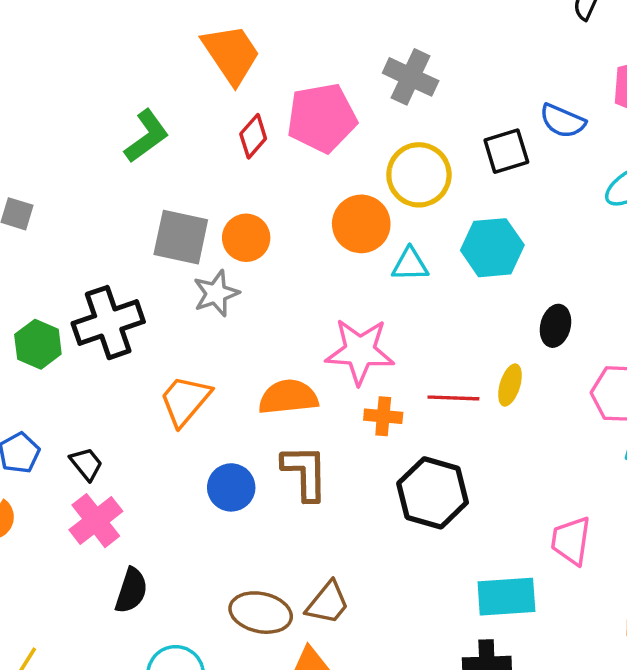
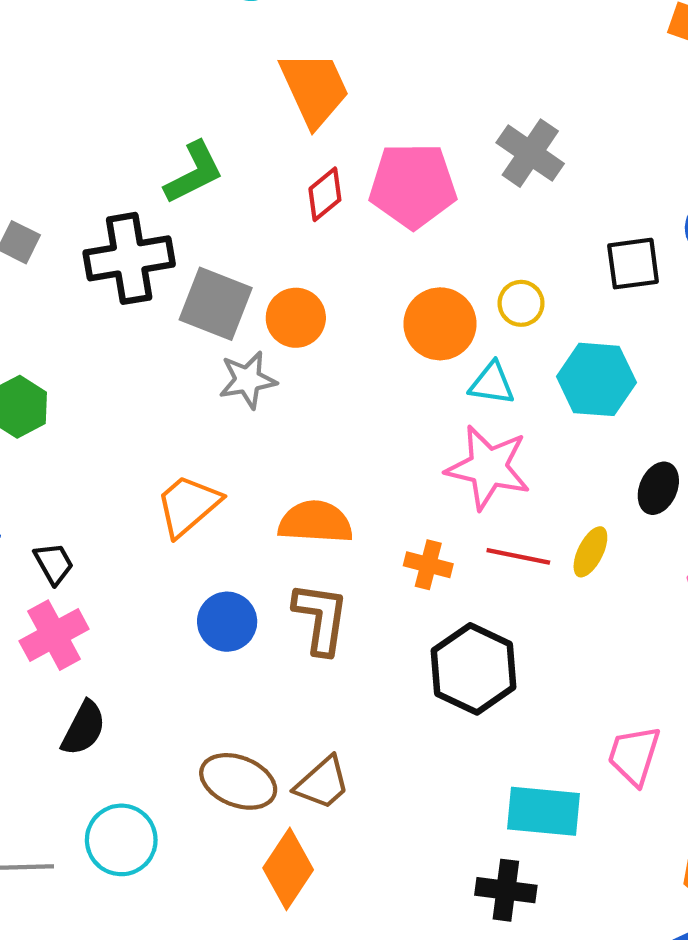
yellow circle: (419, 175) -> (521, 303), moved, size x0.6
black cross: (108, 323) -> (129, 258), moved
pink star: (360, 351) -> (488, 467), moved

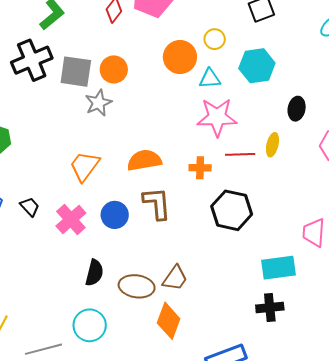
pink cross: (54, 635) -> (71, 219), moved
black semicircle: (84, 728) -> (94, 273), moved

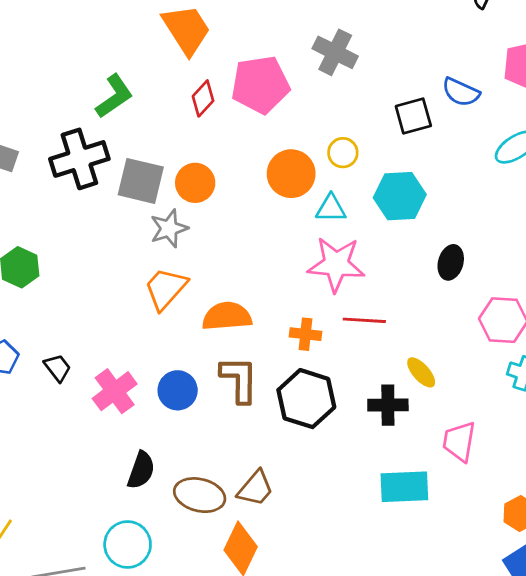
yellow ellipse: (272, 145) -> (421, 372), moved, turned -60
orange trapezoid: (85, 166) -> (166, 289), moved
black hexagon: (232, 210) -> (306, 399), moved
black cross: (270, 307) -> (388, 405), moved

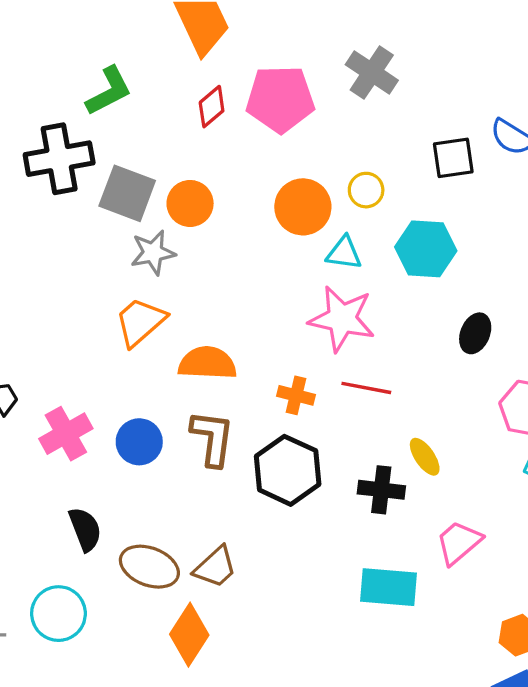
pink trapezoid: (459, 441) -> (459, 543), turned 33
black semicircle: (141, 470) -> (85, 529), turned -48

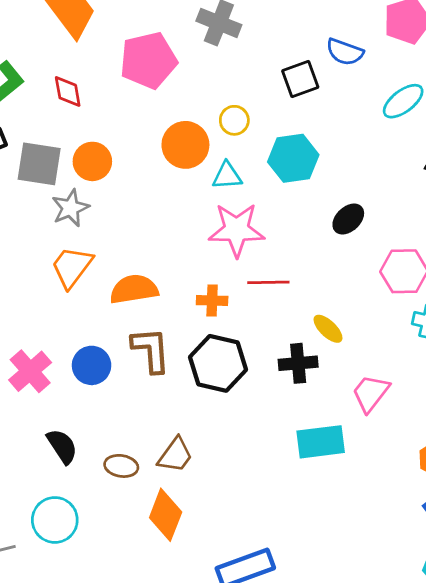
red diamond: (212, 107) -> (68, 91), moved, turned -48
black ellipse: (475, 333) -> (348, 219), turned 36
brown ellipse: (149, 567) -> (121, 466), size x0.7

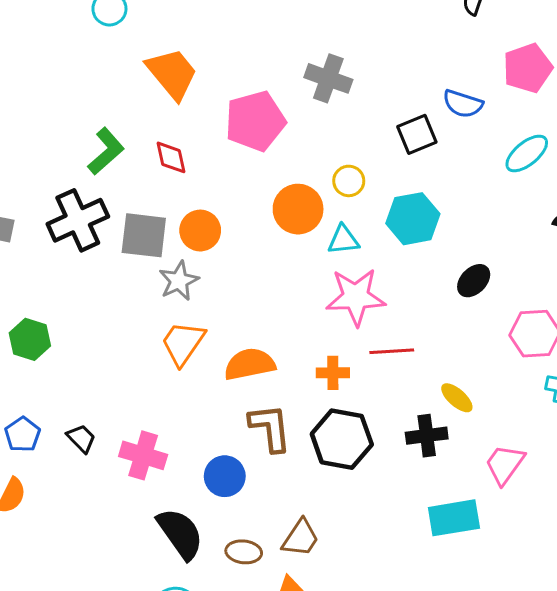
blue circle: (92, 365) -> (225, 476), moved
pink cross: (30, 371) -> (143, 455), turned -30
black semicircle: (62, 446) -> (180, 534), size x1.4

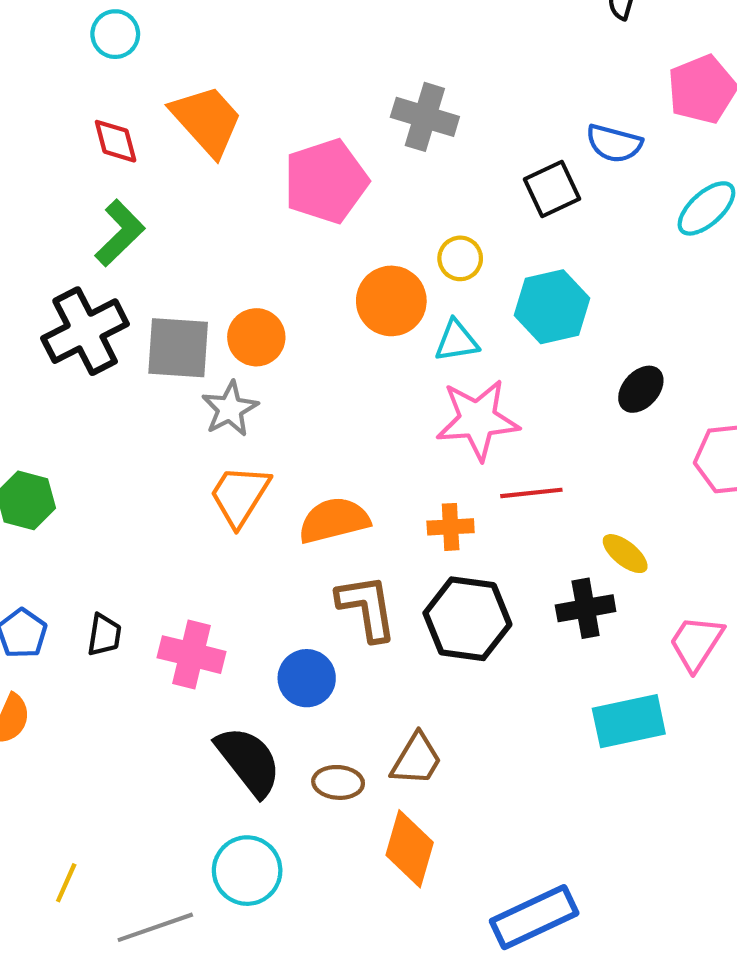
red diamond: (171, 157) -> (116, 141), moved
black trapezoid: (81, 438) -> (104, 635), turned 56

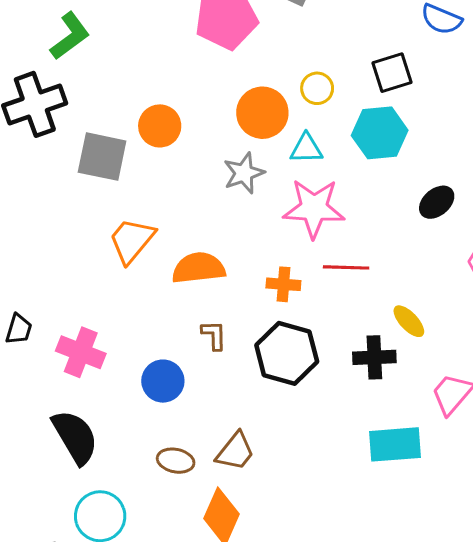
black square: (552, 189) -> (392, 73), moved
gray square: (178, 348) -> (102, 157), moved
gray star: (230, 409) -> (244, 173), moved
brown L-shape: (367, 608) -> (214, 335), size x0.6
black semicircle: (248, 761) -> (75, 437), moved

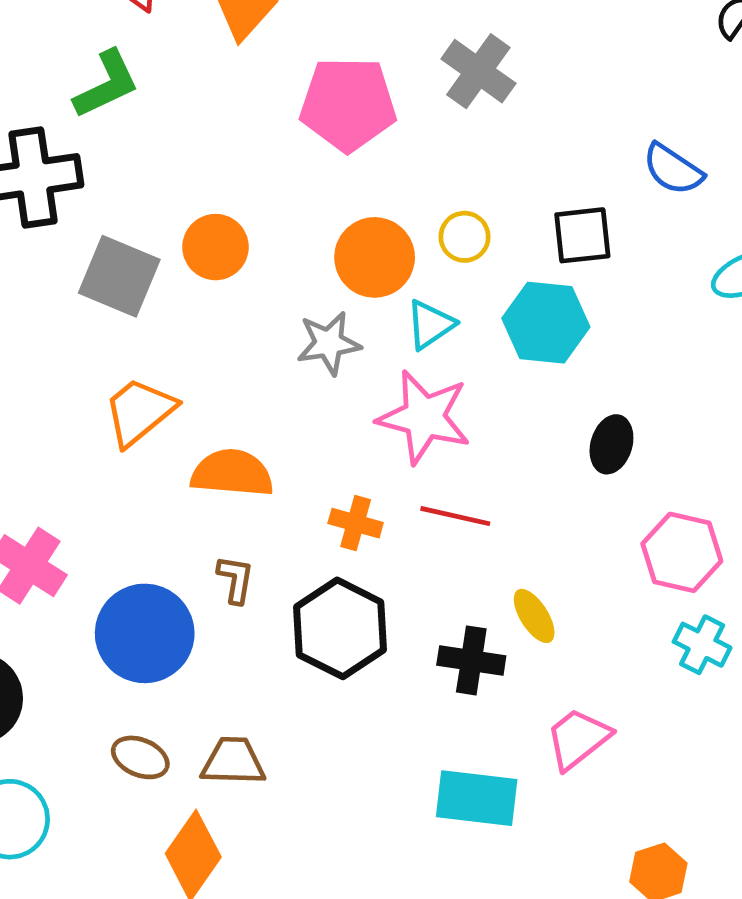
cyan triangle: (306, 149) -> (430, 325), turned -44
black ellipse: (437, 202) -> (611, 444), turned -44
blue circle: (163, 381) -> (145, 633), size x1.5
brown trapezoid: (235, 451) -> (233, 761), turned -138

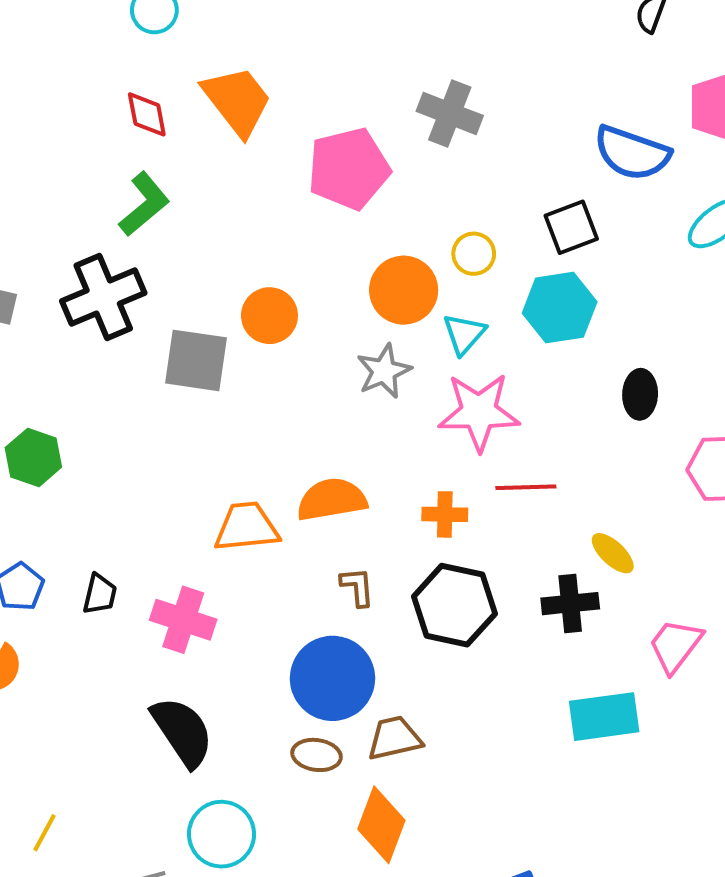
blue semicircle: (673, 169) -> (632, 153), size x1.4
orange trapezoid: (139, 412) -> (247, 527), moved, turned 48
blue circle: (145, 633) -> (332, 678), moved

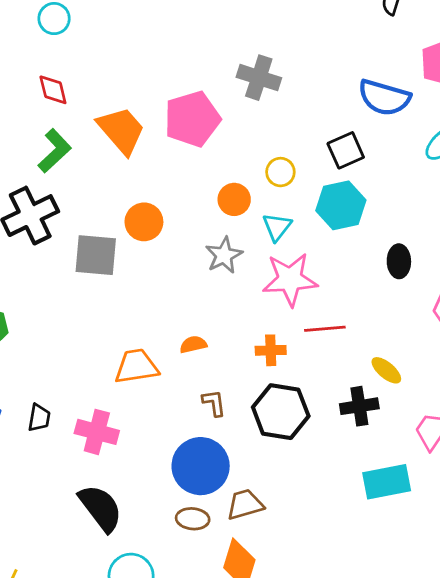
orange trapezoid: (237, 101) -> (121, 130), moved
orange circle: (404, 290) -> (234, 199), size x0.7
orange semicircle: (332, 500) -> (193, 345), size x0.6

